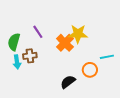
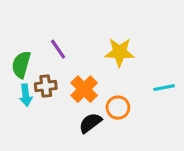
orange cross: (65, 43) -> (84, 89), moved
orange circle: (90, 70) -> (118, 108), moved
black semicircle: (68, 82) -> (90, 123), moved

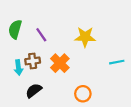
green semicircle: (21, 64) -> (15, 29), moved
orange circle: (118, 108) -> (83, 94), moved
black semicircle: (90, 123) -> (34, 90), moved

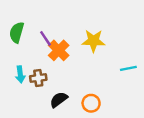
brown cross: (33, 61) -> (38, 78), moved
orange cross: (60, 63) -> (59, 50), moved
black semicircle: (34, 90) -> (59, 100), moved

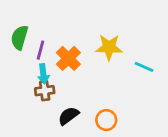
purple line: (45, 38) -> (40, 50), moved, turned 49
cyan line: (128, 68) -> (144, 67), moved, turned 35
cyan arrow: (20, 74) -> (43, 74), moved

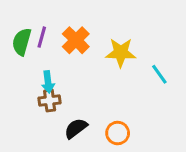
purple line: (40, 50) -> (42, 37), moved
orange cross: (68, 58) -> (76, 40), moved
cyan line: (144, 67) -> (159, 74), turned 30

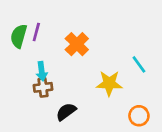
orange cross: (76, 40) -> (77, 44), moved
yellow star: (121, 53) -> (109, 83), moved
orange circle: (118, 133) -> (139, 116), moved

